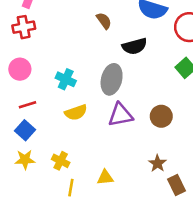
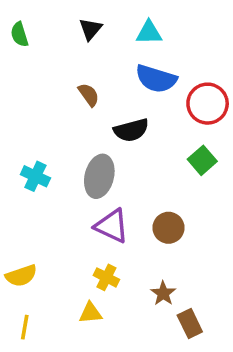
yellow semicircle: (76, 112) -> (21, 276), moved
purple triangle: (120, 115) -> (112, 226), turned 36
yellow cross: (61, 161) -> (106, 277), moved
yellow line: (71, 188) -> (25, 327), moved

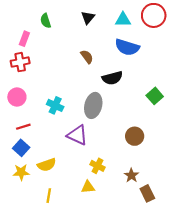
red circle: (208, 104) -> (154, 15), moved
purple triangle: (112, 226) -> (77, 135), moved

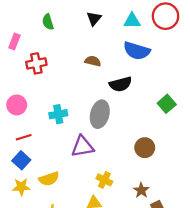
pink rectangle: (24, 39) -> (14, 42), moved
brown semicircle: (87, 57) -> (93, 61), turned -40
red cross: (20, 62) -> (36, 63), moved
cyan cross: (55, 105) -> (58, 114), turned -35
purple triangle: (77, 135) -> (82, 146), turned -35

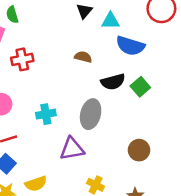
cyan triangle: (132, 21) -> (110, 21), moved
green semicircle: (48, 22) -> (12, 15), moved
green square: (167, 104) -> (140, 87), moved

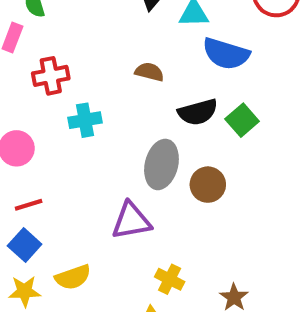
cyan cross: (46, 114) -> (85, 120), moved
brown circle: (139, 150) -> (208, 185), moved

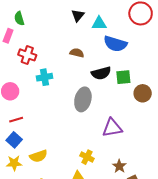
red cross: (51, 76) -> (27, 55), turned 30
green square: (242, 120) -> (123, 77), turned 35
brown circle: (208, 185) -> (143, 93), moved
purple triangle: (131, 221) -> (112, 128), moved

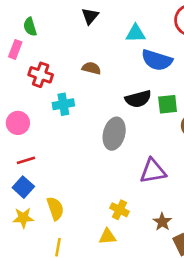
black triangle: (78, 15) -> (90, 16), moved
brown semicircle: (77, 53) -> (91, 68), moved
yellow semicircle: (38, 156) -> (55, 208), turned -90

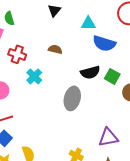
cyan cross: (63, 104) -> (34, 76), turned -35
green square: (168, 104) -> (112, 76), turned 35
purple triangle: (153, 171) -> (108, 137), moved

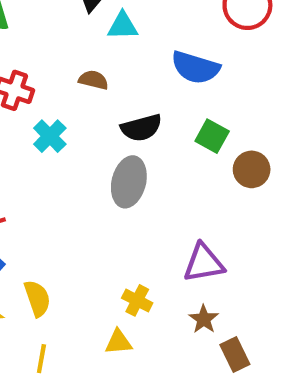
cyan triangle: (88, 23) -> (123, 26), moved
black semicircle: (90, 72) -> (141, 128), moved

